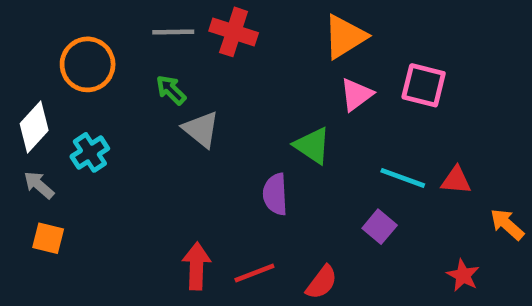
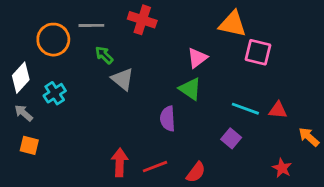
gray line: (173, 32) -> (91, 25), moved
orange triangle: (345, 37) -> (233, 24), moved, turned 44
pink triangle: (356, 95) -> (197, 58), moved

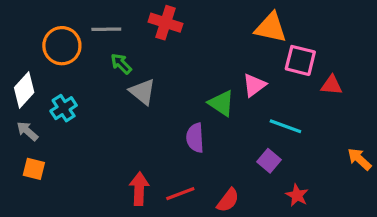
pink triangle: (197, 58) -> (254, 85), moved
red triangle: (278, 110) -> (332, 85), moved
red star: (282, 168) -> (297, 195), moved

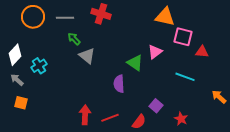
orange circle: (62, 46) -> (33, 17), moved
cyan line: (285, 126) -> (185, 77), moved
purple square: (269, 161) -> (156, 106), moved

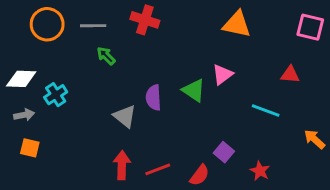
pink square: (183, 37) -> (310, 27), moved
white diamond: (15, 55) -> (21, 79), turned 50
gray triangle: (87, 56) -> (125, 116), moved
gray arrow: (17, 80) -> (24, 115), turned 128
purple semicircle: (119, 84) -> (153, 98), moved

